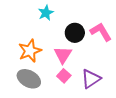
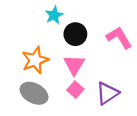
black circle: (75, 33) -> (75, 34), moved

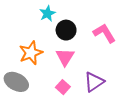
pink square: (75, 90) -> (63, 87), moved
gray ellipse: (34, 93) -> (16, 82), moved

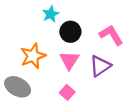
purple triangle: (94, 82) -> (100, 66), moved

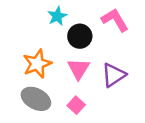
pink L-shape: (111, 35) -> (115, 20), moved
gray ellipse: (18, 87) -> (36, 99), moved

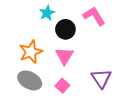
purple triangle: (114, 75) -> (101, 78), moved, turned -30

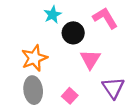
pink triangle: (64, 56) -> (90, 59), moved
gray ellipse: (30, 80) -> (33, 90), turned 55

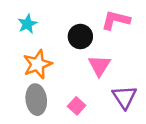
cyan star: (53, 15) -> (27, 24), moved
pink L-shape: (105, 18) -> (116, 20), turned -45

